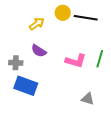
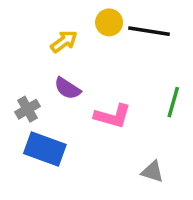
pink L-shape: (76, 61) -> (113, 116), moved
gray cross: (16, 63) -> (28, 109), turned -32

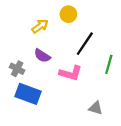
black line: (149, 31) -> (85, 44), moved, turned -65
gray cross: (28, 109) -> (17, 69), turned -32

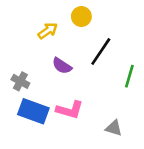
purple semicircle: (42, 56) -> (62, 66), moved
pink L-shape: (71, 73) -> (70, 110), moved

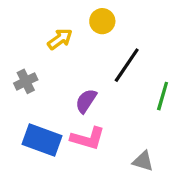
purple semicircle: (62, 66) -> (86, 101), moved, turned 90
gray cross: (20, 81) -> (26, 81), moved, turned 36

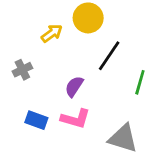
yellow circle: (102, 21) -> (88, 18), size x1.4
blue rectangle: (42, 140) -> (36, 120), size x0.7
gray triangle: (143, 161) -> (123, 138), size x1.6

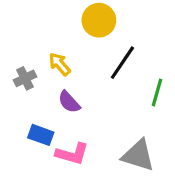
yellow arrow: (52, 33) -> (60, 64), moved, turned -95
purple semicircle: (74, 86) -> (69, 102), moved, turned -75
pink L-shape: (76, 119) -> (72, 154), moved

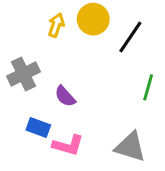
black line: (122, 63) -> (130, 37), moved
yellow arrow: (60, 64) -> (56, 25), moved, turned 60
gray cross: (25, 78) -> (24, 74), size x1.5

